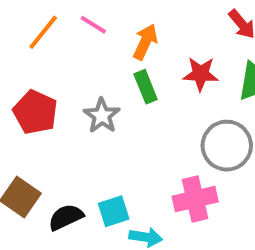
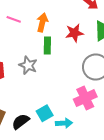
green rectangle: (146, 87) -> (47, 46), turned 35

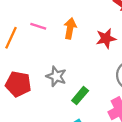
green rectangle: (47, 46) -> (80, 96), moved, turned 42

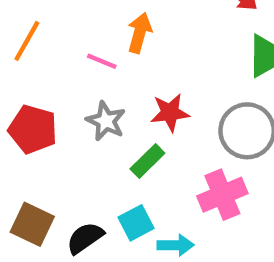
pink line: (38, 26) -> (102, 61), moved
red star: (106, 38) -> (170, 113), moved

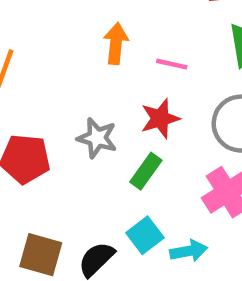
pink line: (102, 61) -> (172, 64), moved

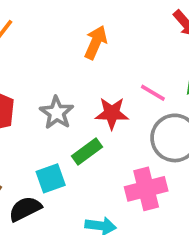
pink line: (172, 64) -> (153, 93), moved
cyan square: (145, 235) -> (51, 178), moved

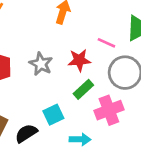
green rectangle: (87, 151) -> (83, 89), moved
cyan square: (51, 178) -> (53, 115), moved

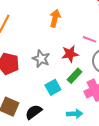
cyan square: (53, 115) -> (53, 87), moved

